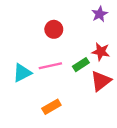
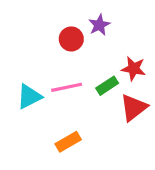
purple star: (100, 14) -> (99, 25), moved

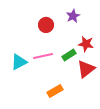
purple star: (99, 25) -> (73, 16), moved
orange rectangle: (68, 142) -> (55, 91), moved

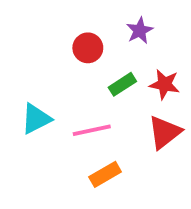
green rectangle: (69, 55) -> (122, 84), moved
pink line: (43, 56) -> (92, 130), moved

